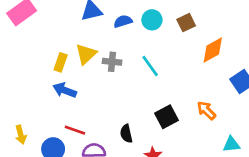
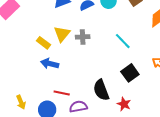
yellow rectangle: (61, 62) -> (44, 43), turned -64
cyan line: (150, 66) -> (123, 41), moved
black semicircle: (126, 134) -> (101, 90), size x1.5

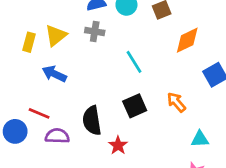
gray cross: (83, 37) -> (95, 31), moved
yellow rectangle: (44, 43) -> (29, 42), turned 56
blue arrow: (50, 64) -> (54, 74), moved

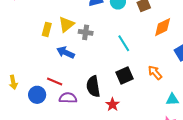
gray cross: (95, 31) -> (86, 32), moved

